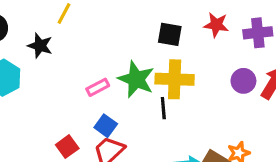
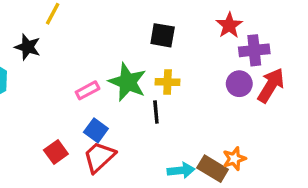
red star: (216, 25) -> (229, 25), moved, turned 30
purple cross: (258, 33) -> (254, 50), moved
yellow cross: (175, 79) -> (168, 82), size x0.6

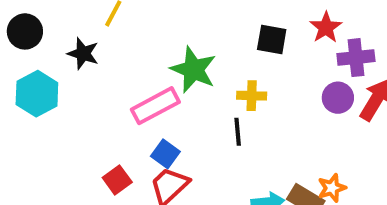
black square: (163, 35) -> (272, 40), moved
green star: (128, 82) -> (193, 70), moved
pink rectangle: (88, 90) -> (155, 106), size x1.6

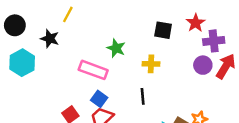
green star: (193, 70) -> (116, 48), size x0.7
pink rectangle: (155, 106) -> (93, 70), turned 48
black line: (238, 132) -> (143, 96), moved

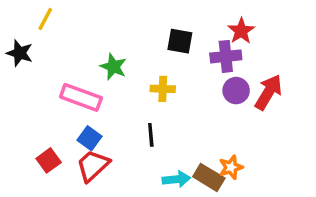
red star: (196, 23) -> (241, 31), moved
purple cross: (214, 41) -> (226, 56), moved

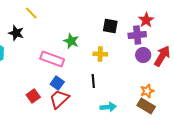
yellow line: (45, 19) -> (31, 13), turned -72
orange star: (231, 167) -> (147, 91), moved
brown rectangle: (209, 177) -> (146, 106), moved

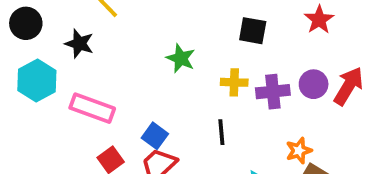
purple cross: (137, 35) -> (273, 92), moved
pink rectangle: (52, 59) -> (92, 108), moved
orange star: (147, 91) -> (299, 151), moved

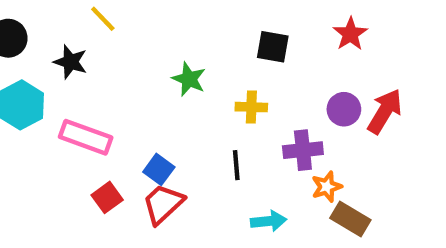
purple cross: (273, 92) -> (303, 150), moved

